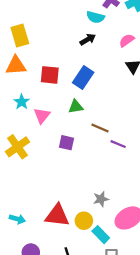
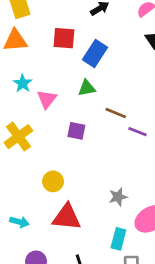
red square: (50, 75) -> (64, 38), moved
yellow circle: (84, 221) -> (53, 181), moved
cyan rectangle: (101, 235) -> (118, 239), turned 60

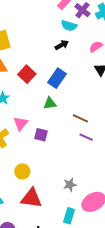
red square: (64, 38) -> (27, 74), moved, turned 36
pink triangle: (47, 99) -> (21, 123), moved
brown line: (116, 113) -> (80, 118), moved

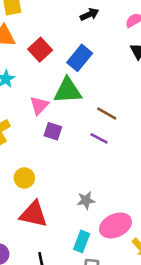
green triangle: (50, 103) -> (68, 91), size x1.6
pink triangle: (21, 123) -> (39, 105), moved
purple line: (86, 137) -> (99, 138), moved

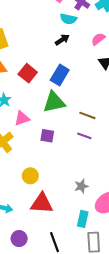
pink triangle: (39, 105) -> (22, 118), moved, turned 35

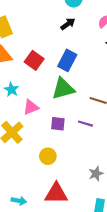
purple line: (84, 136) -> (85, 124), moved
yellow circle: (30, 176) -> (48, 156), moved

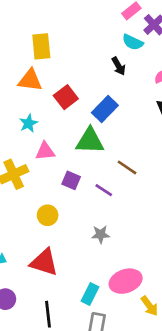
black arrow: (68, 24) -> (119, 66), turned 80
gray star: (96, 174) -> (101, 234), moved

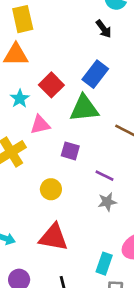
red square: (66, 97) -> (51, 85), moved
purple line: (104, 190) -> (105, 176), moved

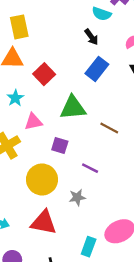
blue rectangle: (95, 74) -> (97, 69), moved
red square: (51, 85) -> (44, 74), moved
yellow circle: (51, 189) -> (42, 179), size x1.6
gray star: (107, 202) -> (77, 197), moved

